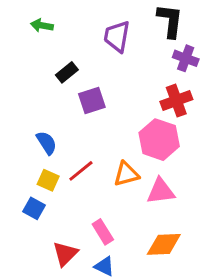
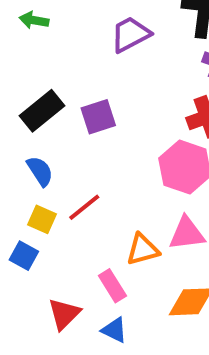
purple trapezoid: (117, 36) -> (131, 34), turned 52
black rectangle: (67, 72) -> (42, 111), moved, size x1.5
orange triangle: (126, 174) -> (143, 250), moved

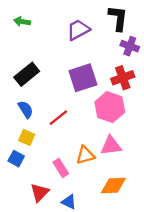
purple square: (98, 117) -> (83, 78), moved, size x1.4
red line: (84, 207) -> (58, 118), moved
pink rectangle: (112, 286) -> (61, 168), moved

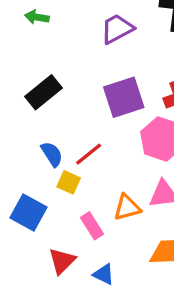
blue semicircle: (26, 109) -> (52, 154), moved
yellow square: (27, 137) -> (69, 182), moved
blue square: (16, 159) -> (28, 212), size x1.5

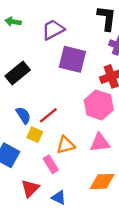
purple trapezoid: (117, 29) -> (53, 30), moved
purple square: (124, 97) -> (72, 59), moved, turned 32
orange triangle: (127, 207) -> (66, 145), moved

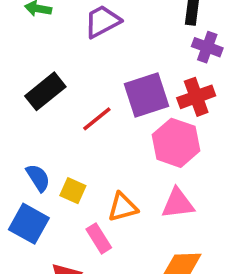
purple square: (72, 59) -> (147, 95), moved, turned -32
blue semicircle: (23, 115) -> (38, 178), moved
red line: (48, 115) -> (97, 119), moved

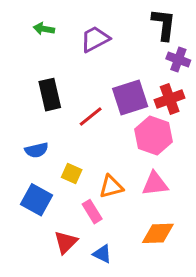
black rectangle: (45, 91) -> (50, 95), turned -64
blue semicircle: (38, 178) -> (37, 150), moved, turned 110

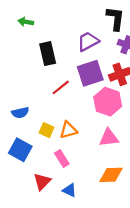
purple trapezoid: (95, 39) -> (88, 41), moved
black rectangle: (50, 95) -> (48, 54), moved
orange triangle: (111, 187) -> (68, 130), moved

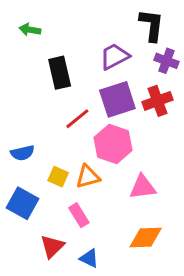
pink hexagon: (108, 102) -> (113, 144), moved

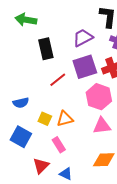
green arrow: (30, 30) -> (26, 20), size x1.5
pink hexagon: (113, 144) -> (99, 97), moved

